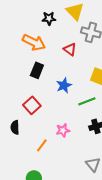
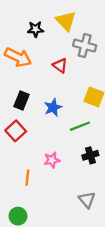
black rectangle: (37, 70) -> (22, 100), moved
orange line: (42, 145) -> (27, 178), turned -32

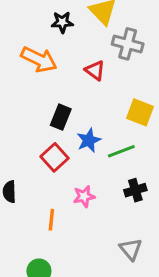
black rectangle: (22, 100) -> (61, 117), moved
blue star: (53, 107) -> (89, 140), moved
red square: (16, 131) -> (54, 157), moved

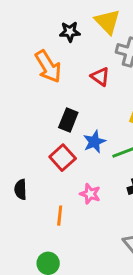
orange arrow: (39, 59) -> (48, 66), turned 32
pink star: (84, 196) -> (90, 194), turned 30

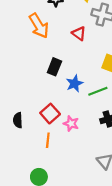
red square: (63, 158) -> (50, 114), moved

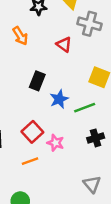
orange arrow: (39, 26) -> (20, 36), size x0.7
orange line: (48, 140) -> (30, 161), turned 64

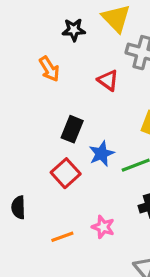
red square: (32, 132) -> (66, 173), moved
pink star: (55, 143) -> (103, 227), moved

